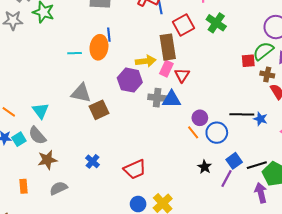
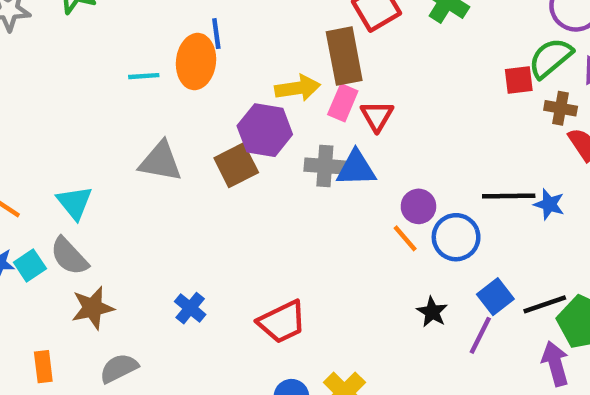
brown square: (99, 110) -> (236, 165), moved

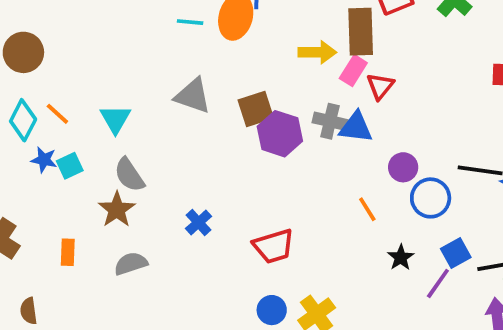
purple hexagon: (265, 130) -> (280, 134), moved
orange line: (405, 238) -> (367, 209), moved
gray semicircle: (69, 256) -> (129, 175), moved
brown star: (93, 308) -> (117, 210), turned -30

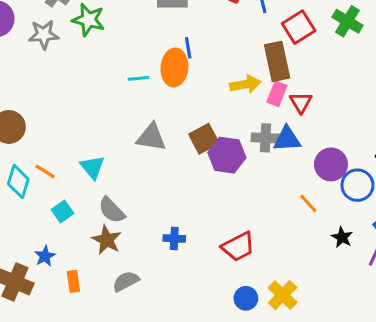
blue star: (44, 160) -> (45, 256), moved, turned -30
purple circle: (403, 167) -> (331, 164), size x1.4
blue cross: (198, 222) -> (174, 238), turned -35

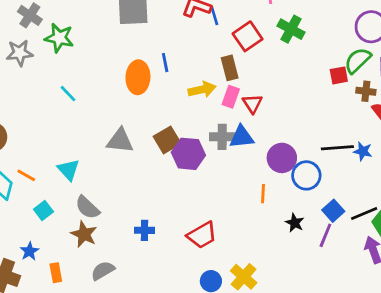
blue line: (188, 48) -> (165, 63), moved
brown rectangle: (277, 61) -> (230, 68), size x0.7
cyan line: (138, 78) -> (68, 94), moved, turned 54
orange line: (308, 203) -> (263, 194), turned 48

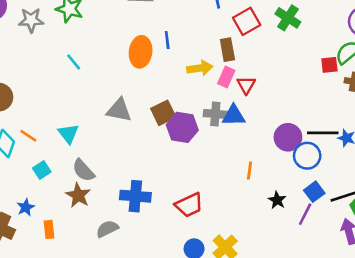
purple circle: (282, 158) -> (288, 137), moved
blue circle: (306, 175) -> (307, 156), moved
blue cross: (145, 230) -> (135, 196), size x1.6
gray semicircle: (103, 271) -> (107, 229), moved

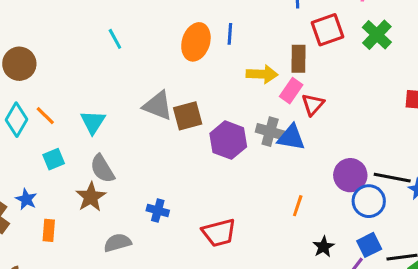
brown square: (163, 113) -> (188, 116), moved
blue cross: (135, 196) -> (158, 211), size x0.6
blue star: (26, 207) -> (26, 199), turned -30

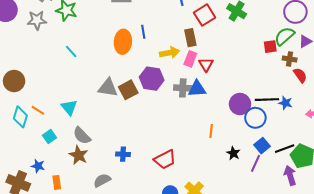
purple hexagon: (228, 140) -> (152, 79), moved

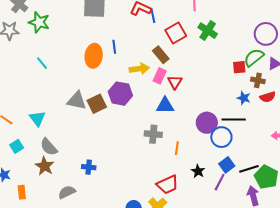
brown rectangle: (190, 38) -> (161, 55), turned -30
red semicircle: (300, 75) -> (268, 97), turned 105
gray cross: (183, 88) -> (153, 134), moved
blue star: (285, 103) -> (244, 98), moved
red trapezoid: (165, 159) -> (168, 185), moved

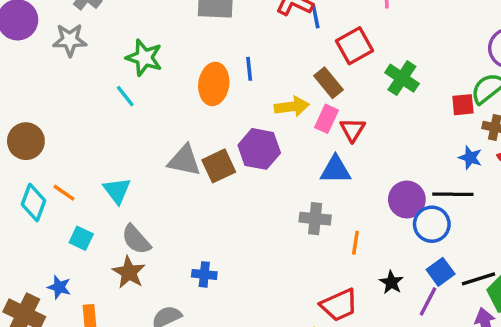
green star: (39, 22) -> (144, 58), moved
green cross: (208, 31) -> (402, 78), moved
cyan square: (17, 146) -> (81, 238), turned -32

